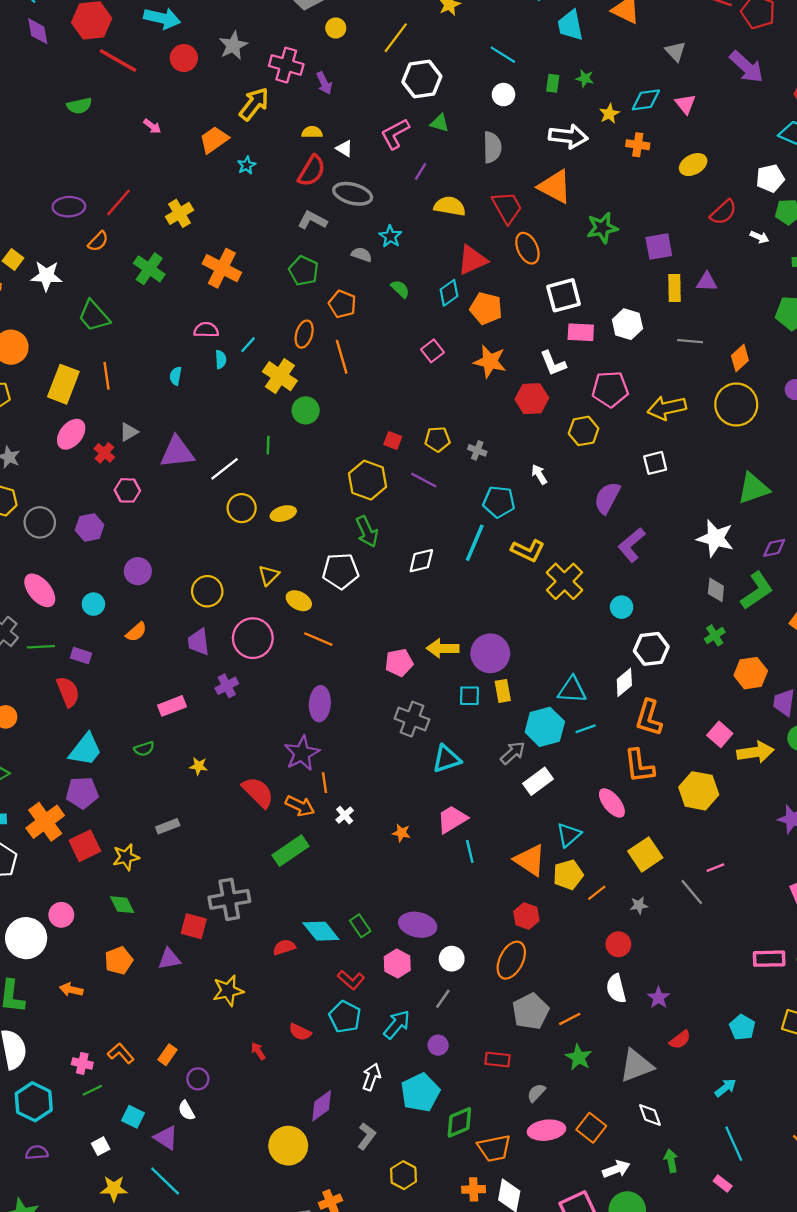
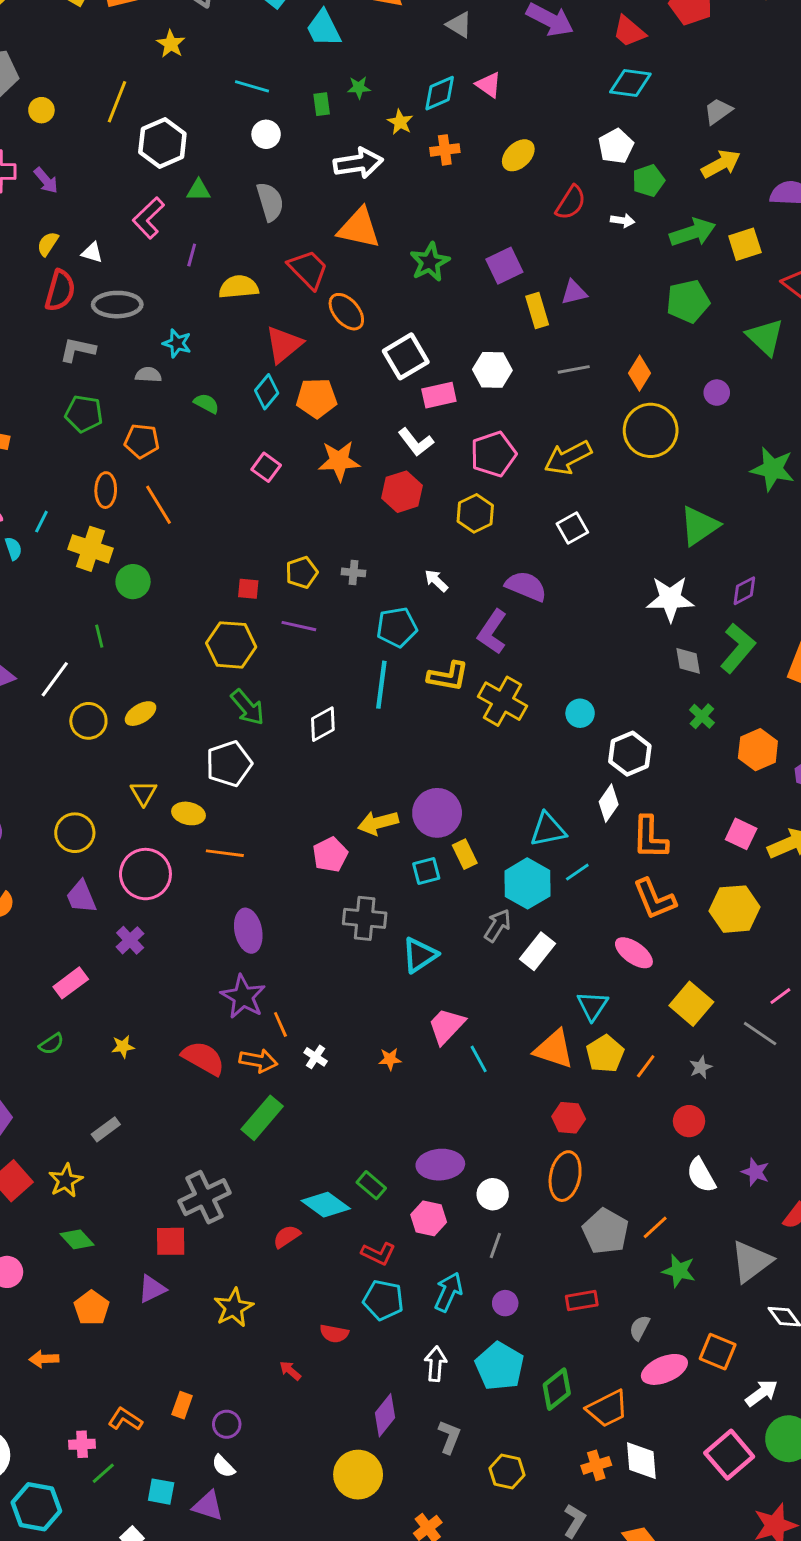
yellow semicircle: (312, 132) -> (48, 244), turned -42
purple semicircle: (607, 498) -> (526, 586), turned 100
purple L-shape: (632, 545) -> (492, 632), moved

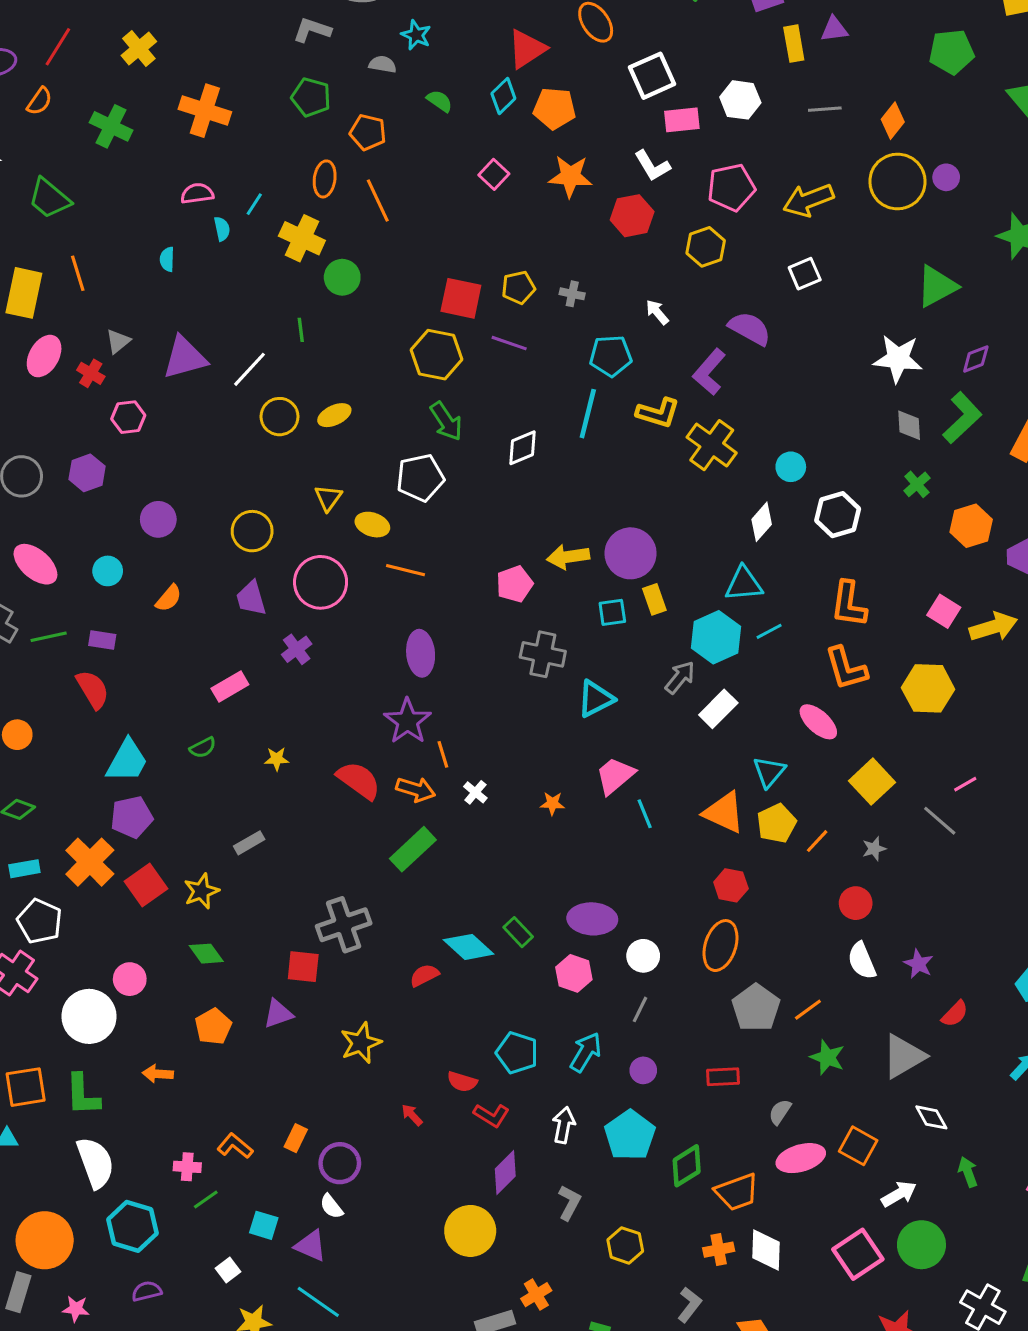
purple circle: (717, 393) -> (946, 177), moved
red square: (248, 589) -> (461, 298), size x1.8
white diamond: (609, 803) -> (762, 522), moved
red L-shape: (378, 1254) -> (491, 1115), moved
purple circle: (227, 1424) -> (340, 1163), size x1.4

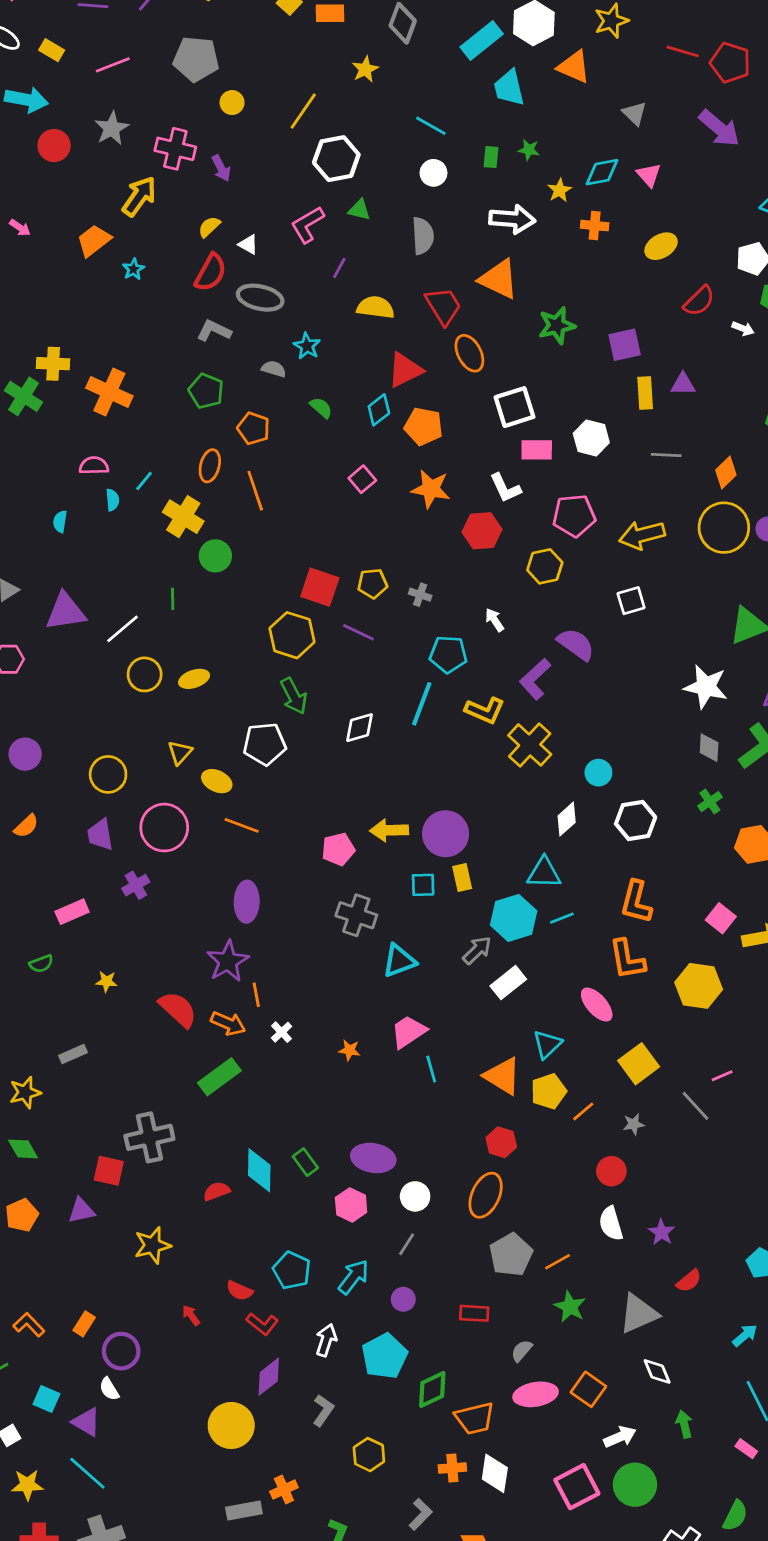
yellow cross: (139, 48) -> (53, 364), moved, turned 36
cyan diamond: (469, 947) -> (259, 1170), turned 42

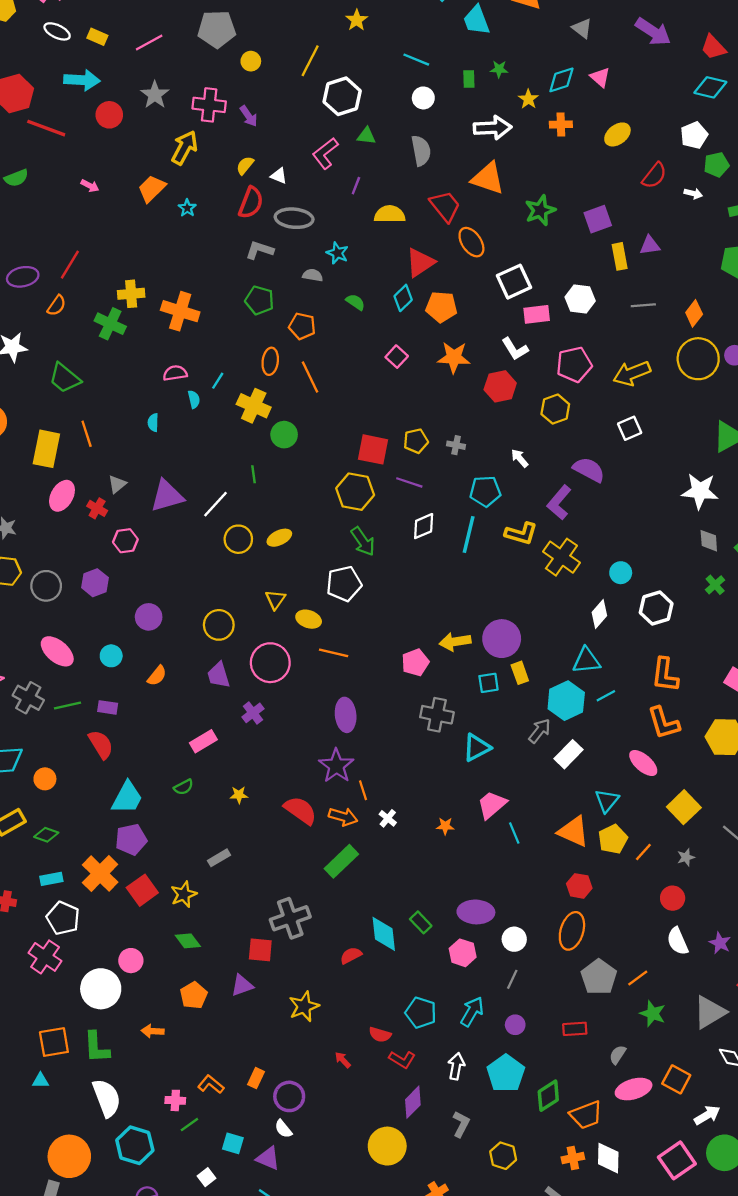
white diamond: (360, 728) -> (424, 526), moved

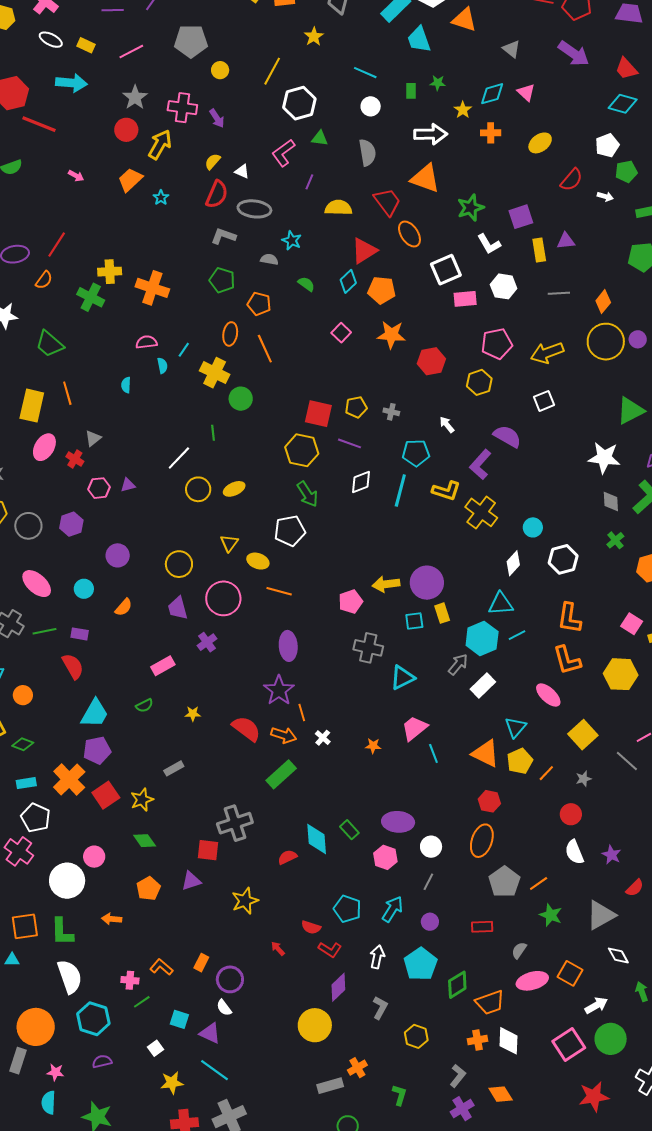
red circle: (109, 115) -> (126, 130), moved
white L-shape: (515, 349) -> (489, 244), moved
purple triangle: (167, 496) -> (128, 485), moved, size x0.5

